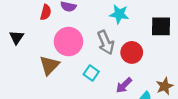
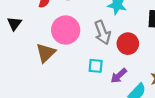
cyan square: (91, 73) -> (96, 66), moved, turned -32

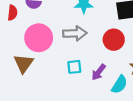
gray arrow: (102, 33) -> (75, 33), turned -60
red circle: (128, 44) -> (114, 40), moved

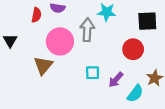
gray arrow: (75, 33) -> (87, 30), moved, turned -90

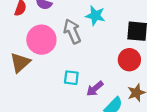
gray arrow: (87, 30) -> (72, 31), turned -35
red circle: (133, 49) -> (129, 60), moved

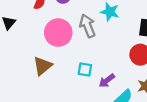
brown triangle: (20, 63) -> (42, 66), moved

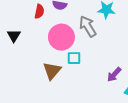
cyan square: (85, 69) -> (74, 58), moved

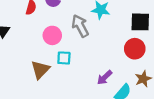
pink circle: (61, 37) -> (52, 35), size x0.7

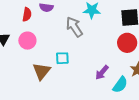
pink circle: (52, 35) -> (27, 41), moved

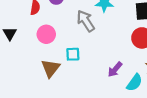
pink circle: (27, 41) -> (46, 34), moved

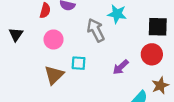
purple arrow: (115, 69) -> (121, 67), moved

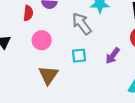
cyan square: (79, 63) -> (79, 56), moved

